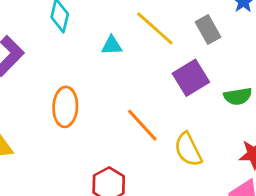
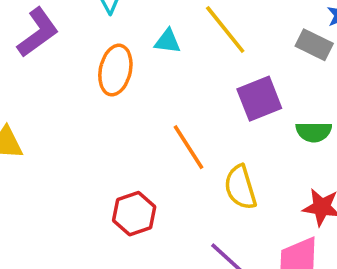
gray rectangle: (208, 29) -> (314, 45), moved, turned -44
orange ellipse: (65, 107) -> (115, 70), moved

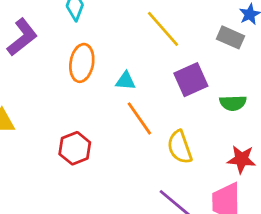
cyan triangle: (168, 41) -> (126, 81), moved
red hexagon: (134, 214) -> (75, 148), moved

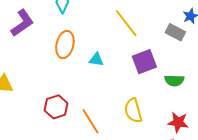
orange line: (139, 118) -> (91, 121), moved

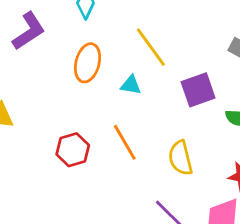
yellow line: (126, 23) -> (151, 47), moved
orange line: (91, 121) -> (125, 142), moved

